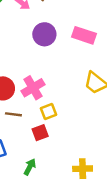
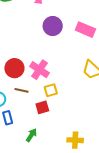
pink cross: (33, 88) -> (40, 70), turned -30

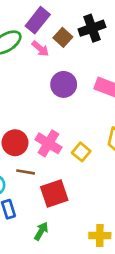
yellow square: (51, 90) -> (81, 152), moved, turned -32
red square: (42, 107) -> (54, 194), size x1.5

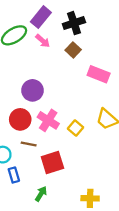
black cross: (92, 28) -> (74, 23), moved
brown square: (63, 37) -> (73, 50), moved
purple circle: (64, 84) -> (32, 90), moved

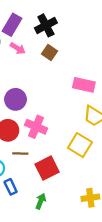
pink rectangle: (99, 74) -> (84, 85), moved
yellow square: (76, 128) -> (80, 145), moved, size x1.5

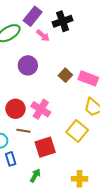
pink arrow: (18, 48) -> (43, 36), moved
brown square: (50, 52) -> (65, 75), moved
purple circle: (15, 99) -> (28, 65), moved

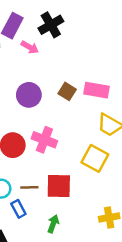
purple circle: (28, 65) -> (29, 95), moved
brown line: (23, 131) -> (29, 187), moved
red square: (45, 147) -> (59, 186), turned 30

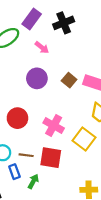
pink arrow: (30, 47) -> (42, 47), moved
pink cross: (44, 140) -> (54, 126), moved
green arrow: (53, 224) -> (33, 181), moved

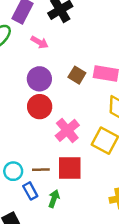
red circle: (17, 118) -> (40, 107), moved
pink cross: (54, 126) -> (67, 130), turned 30

